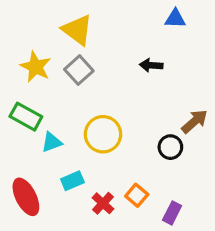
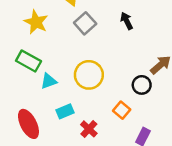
black arrow: (151, 65) -> (127, 21), turned 60
gray square: (79, 70) -> (85, 23), moved
orange square: (137, 195) -> (122, 110), moved

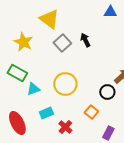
black arrow: (127, 21) -> (85, 40), moved

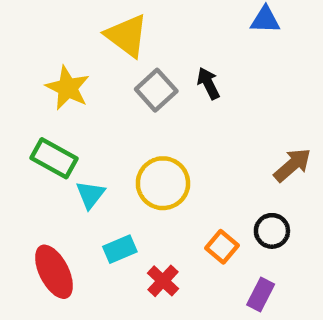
cyan triangle: (33, 89) -> (90, 195), turned -32
black circle: (107, 92) -> (272, 231), moved

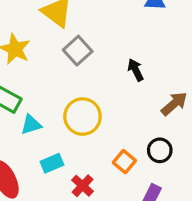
black arrow: (208, 83) -> (136, 70), moved
cyan triangle: (90, 195) -> (31, 125), turned 35

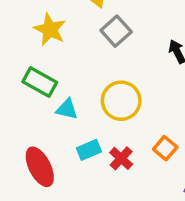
cyan triangle: (31, 125) -> (67, 109), turned 30
red cross: (83, 186) -> (121, 158), moved

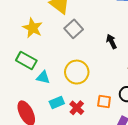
orange square: (165, 148) -> (104, 101), turned -32

